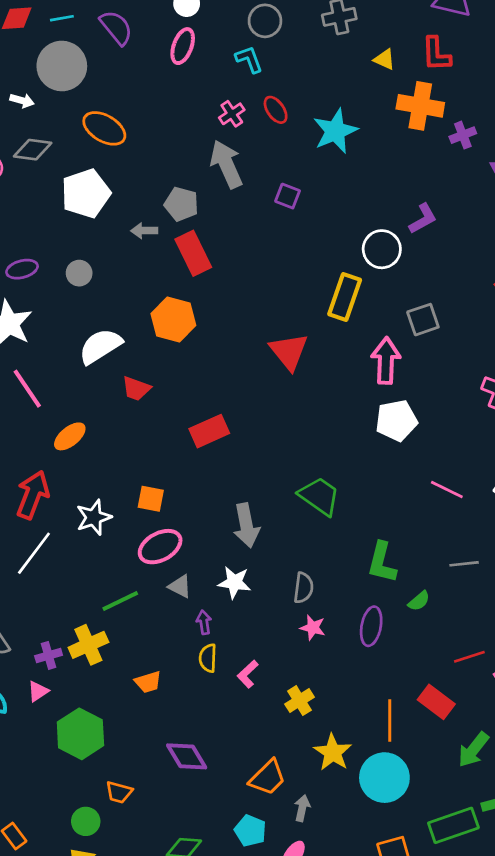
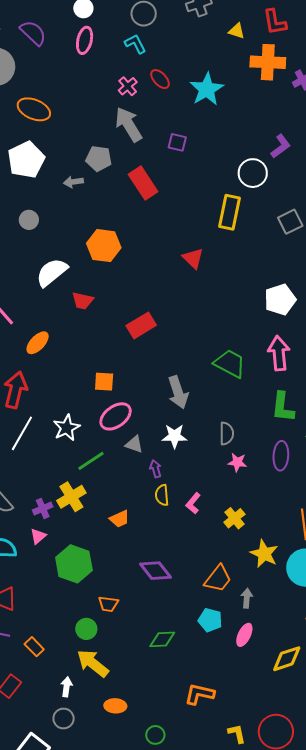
red rectangle: (193, 253) -> (143, 183), moved
red triangle: (289, 351) -> (193, 258), size x0.7
pink arrow: (386, 361) -> (279, 353), moved
white star: (94, 517) -> (67, 428), moved

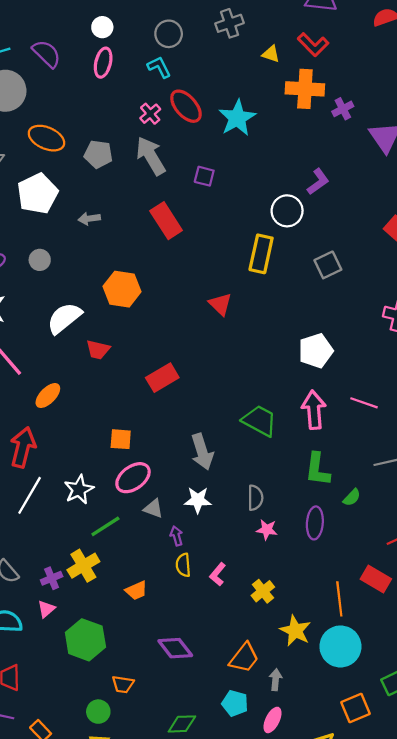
red L-shape: (275, 22) -> (313, 45), turned -36
red ellipse: (160, 79) -> (186, 106), size x1.5
gray pentagon: (99, 159) -> (98, 154), moved

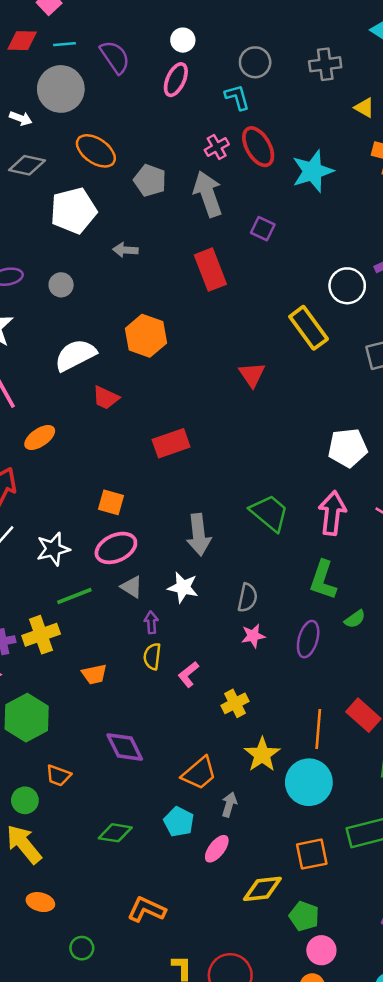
yellow rectangle: (261, 254) -> (309, 328), turned -60
pink star: (267, 530) -> (253, 636), turned -30

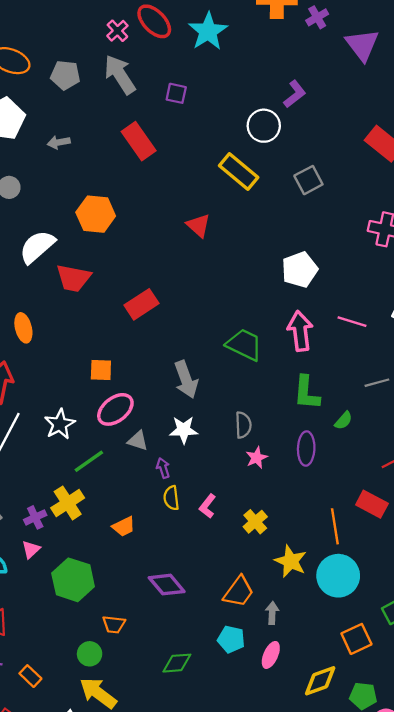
red trapezoid: (106, 398) -> (73, 278), size x1.4
orange ellipse: (40, 437) -> (23, 328), turned -56

